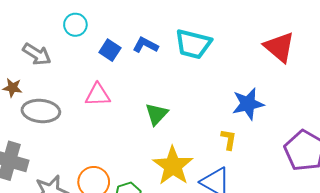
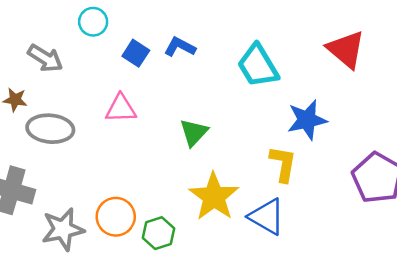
cyan trapezoid: (193, 44) -> (258, 66), moved, turned 45
yellow L-shape: (229, 139) -> (283, 164), size x1.4

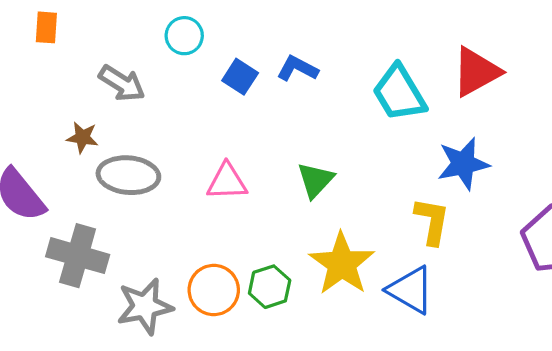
red triangle: (346, 49) -> (476, 72), moved, turned 51
pink triangle: (121, 109) -> (227, 182), moved
green hexagon: (159, 233) -> (270, 287), moved

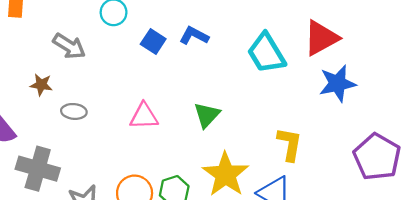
blue star: (463, 164) -> (337, 83), moved
gray ellipse: (128, 175) -> (74, 111), size x0.6

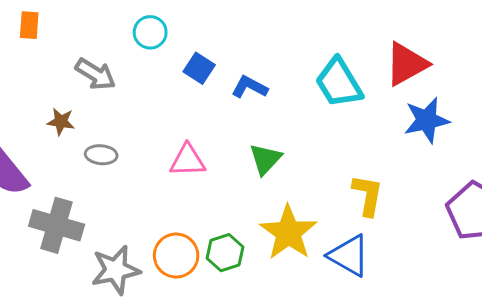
blue L-shape: (194, 36) -> (250, 87), moved

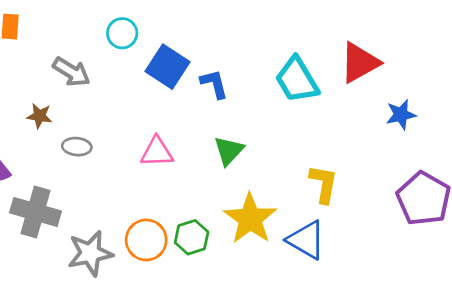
blue square: (199, 68) -> (168, 67), size x1.5
blue L-shape: (250, 87) -> (214, 84), turned 48
blue star: (427, 120) -> (401, 115), moved, size x0.7

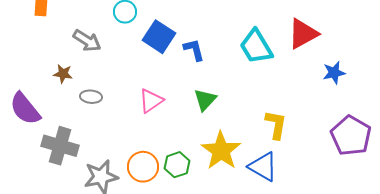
pink triangle: (157, 152) -> (151, 101), turned -32

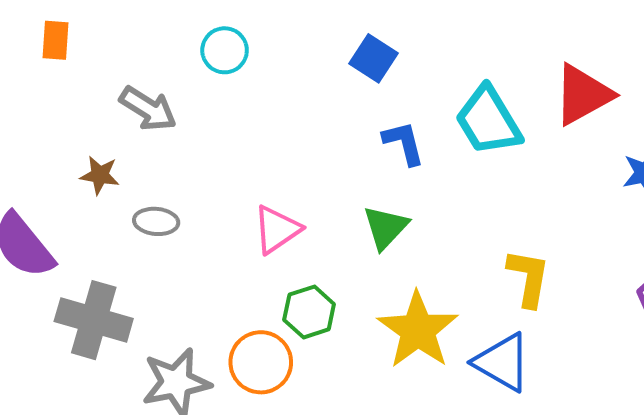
blue square: (159, 37) -> (373, 58), moved, size x0.7
blue L-shape: (194, 50) -> (404, 143), moved
green hexagon: (177, 165) -> (309, 312), moved

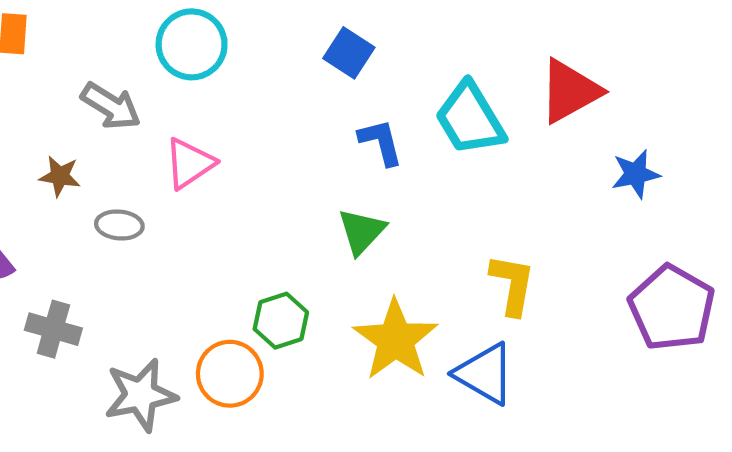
cyan circle: (225, 50) -> (192, 44), size x1.4
pink triangle: (277, 229) -> (189, 163), moved
gray cross: (94, 320) -> (53, 329), size x0.7

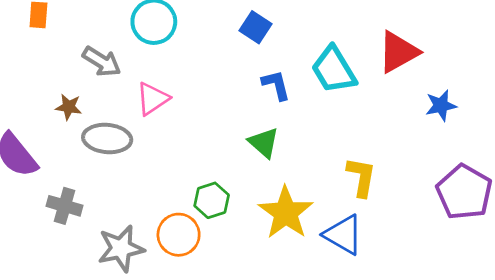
gray ellipse: (119, 225) -> (107, 139), size x1.6
green triangle: (362, 231) -> (264, 143), turned -32

